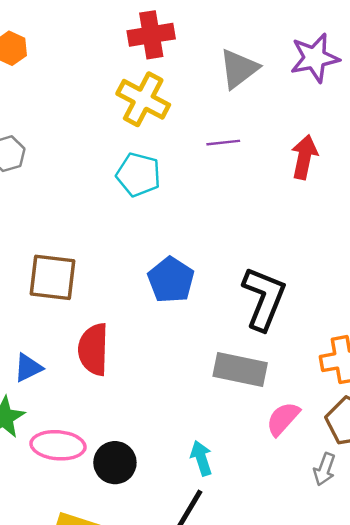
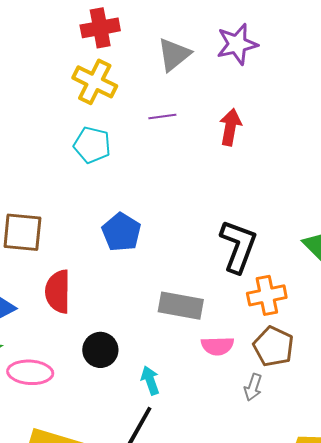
black L-shape: (264, 298) -> (238, 246), moved
pink semicircle: (283, 419) -> (217, 346), turned -132
black circle: (115, 463) -> (100, 350), moved

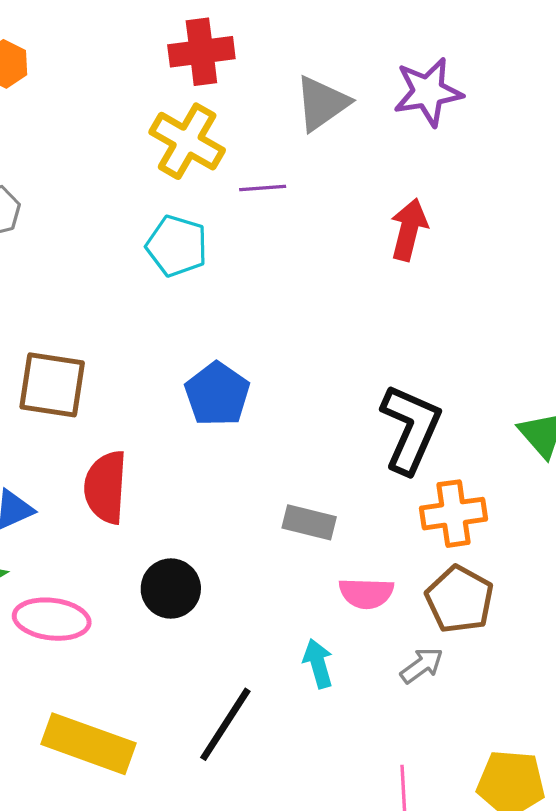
purple line: (162, 116) -> (263, 188), moved
gray rectangle: (181, 306) -> (309, 522), size x0.7
cyan arrow: (150, 380) -> (318, 664), moved
gray arrow: (253, 387) -> (422, 665), turned -148

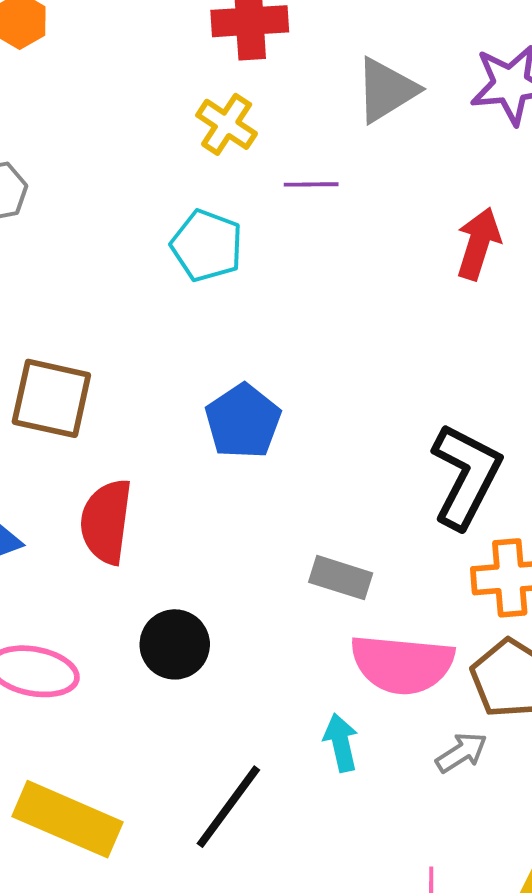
yellow cross: (187, 141) -> (227, 124), size x0.7
pink semicircle: (366, 593) -> (402, 664), size x1.6

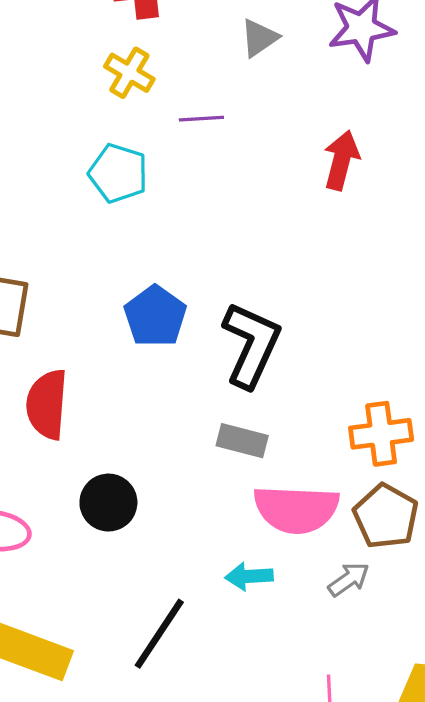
gray triangle: (386, 90) -> (259, 38), size x0.7
black L-shape: (466, 476) -> (251, 345), moved
cyan arrow: (341, 743) -> (249, 576), turned -78

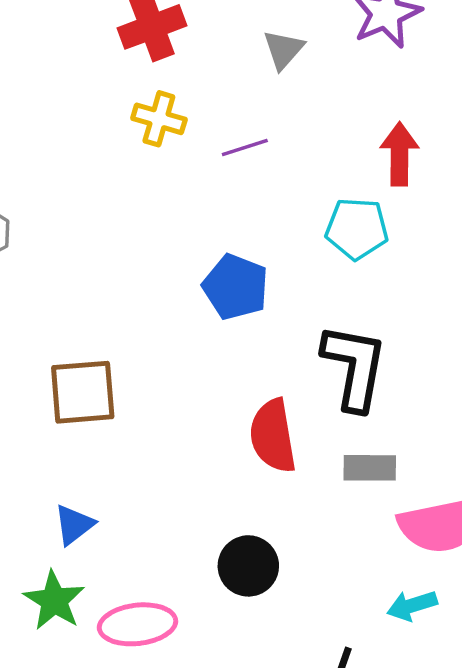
cyan pentagon: (118, 173) -> (357, 229), moved
blue pentagon: (155, 316) -> (236, 287), moved
red semicircle: (47, 404) -> (273, 436), moved

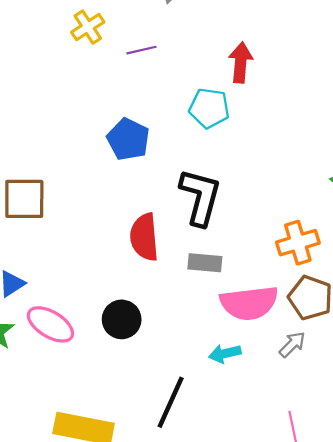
yellow cross: (159, 119) -> (88, 27), turned 36
pink ellipse: (137, 624) -> (50, 324), moved, turned 33

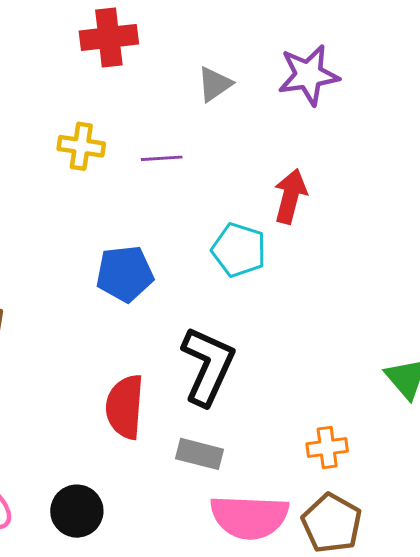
yellow cross: (88, 27) -> (81, 146), moved, turned 32
blue pentagon: (128, 139) -> (125, 274), turned 30
orange cross: (298, 243) -> (327, 448), size x0.7

